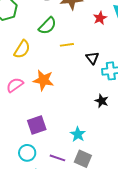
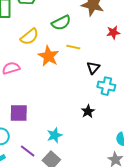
orange star: (43, 80) -> (49, 56), moved

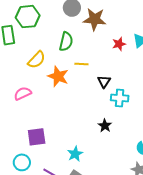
green semicircle: (61, 23) -> (66, 42), turned -42

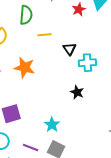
orange star: (58, 76) -> (25, 68), moved

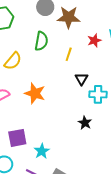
yellow line: (45, 35) -> (69, 54), moved, turned -72
cyan star: (52, 125) -> (42, 151), moved

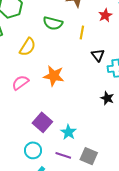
green semicircle: (41, 41) -> (53, 23), turned 102
purple square: (17, 138) -> (42, 122), turned -30

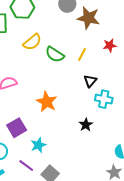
green semicircle: (53, 23) -> (55, 54), moved
yellow semicircle: (27, 47) -> (32, 42), moved
orange star: (54, 76) -> (47, 102), moved

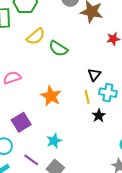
yellow line: (82, 54) -> (87, 97), moved, turned -40
black star: (86, 125) -> (99, 116), moved
cyan star: (38, 145) -> (54, 141), moved

